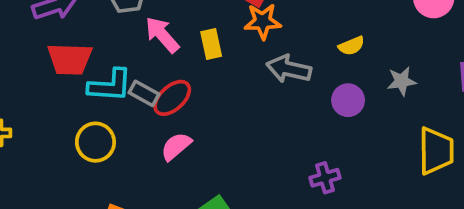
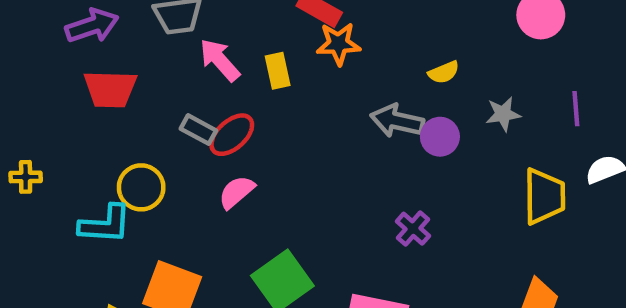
gray arrow: (289, 69) -> (397, 121), moved
cyan L-shape: (110, 85) -> (105, 224), moved
purple cross: (325, 178) -> (413, 229), turned -32

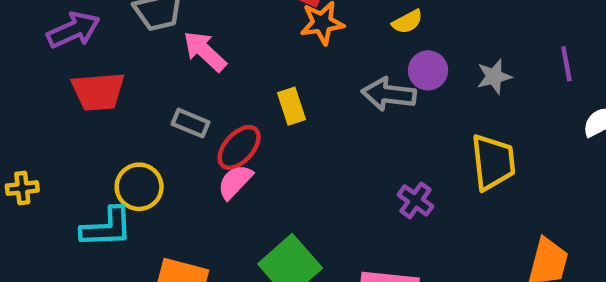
yellow rectangle: (278, 71) -> (291, 106), moved
yellow semicircle: (444, 72) -> (407, 22), moved
red ellipse: (232, 135) -> (239, 147), moved
purple circle: (440, 137) -> (428, 70), moved
yellow trapezoid: (544, 196) -> (493, 162), moved

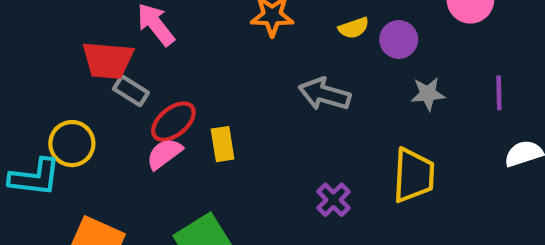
purple circle: (428, 70) -> (399, 39), moved
red trapezoid: (98, 92) -> (108, 60), moved
yellow rectangle: (291, 106) -> (223, 144), moved

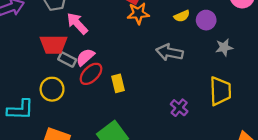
yellow circle: (72, 144) -> (52, 89), moved
pink semicircle: (164, 154) -> (85, 57), moved

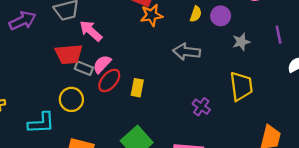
yellow semicircle: (182, 16) -> (196, 14), turned -42
yellow rectangle: (118, 83) -> (137, 88), turned 30

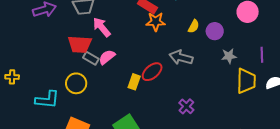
red ellipse: (109, 80) -> (152, 72), moved
yellow trapezoid: (241, 86) -> (246, 81), moved

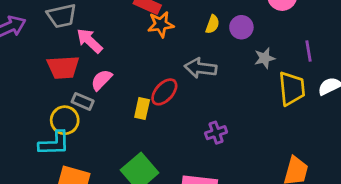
gray rectangle: (91, 58) -> (83, 101), moved
cyan L-shape: (47, 100) -> (54, 143), moved
purple cross: (186, 106) -> (216, 133), turned 35

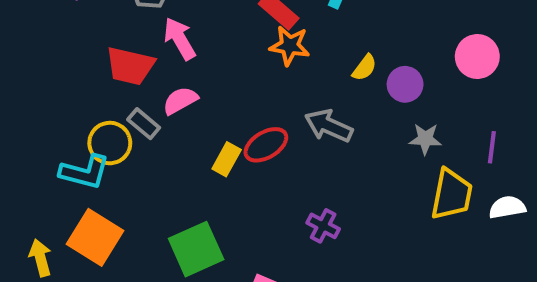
purple cross: (216, 133) -> (323, 226), turned 30

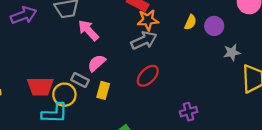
red trapezoid: (130, 66) -> (40, 86), moved
gray arrow: (329, 126) -> (144, 40), moved, turned 145
yellow rectangle: (227, 159) -> (103, 90), moved
purple cross: (323, 226) -> (189, 112), turned -30

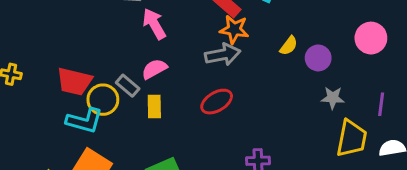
yellow rectangle: (103, 90) -> (154, 106), turned -30

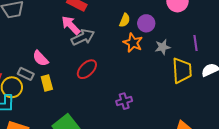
pink arrow: (154, 24) -> (71, 25), moved
orange star: (234, 29) -> (133, 43), moved, turned 30
pink semicircle: (154, 69) -> (40, 58), turned -90

